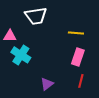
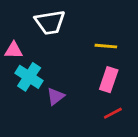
red line: (81, 81) -> (113, 113), turned 48
purple triangle: (47, 84) -> (56, 96), moved

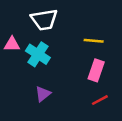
cyan cross: (29, 77) -> (38, 54), moved
purple triangle: (56, 96) -> (43, 94), moved

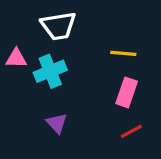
cyan cross: (38, 54) -> (50, 71), turned 35
purple triangle: (43, 94) -> (57, 123), turned -35

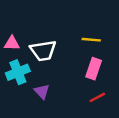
white trapezoid: (58, 26) -> (43, 51), moved
cyan cross: (50, 71) -> (18, 72), moved

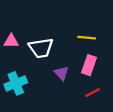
cyan cross: (18, 72) -> (16, 83), moved
purple triangle: (42, 91) -> (62, 73), moved

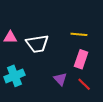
purple triangle: (62, 73) -> (60, 79), moved
red line: (92, 93) -> (84, 84), turned 72

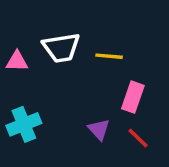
yellow line: (79, 34) -> (109, 56), moved
white trapezoid: (37, 44) -> (61, 48), moved

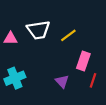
yellow line: (109, 56) -> (68, 35), turned -42
red line: (138, 138) -> (93, 80), moved, turned 64

